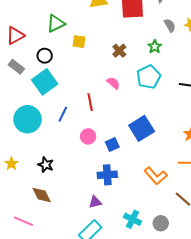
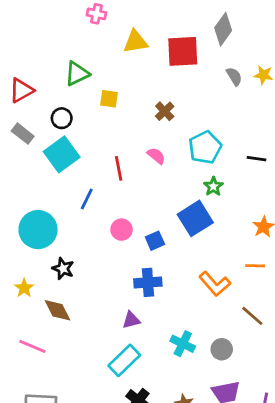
green star: (155, 47) -> (213, 186), moved
red line: (90, 102) -> (119, 168), moved
cyan circle: (27, 119) -> (38, 230), moved
yellow star: (11, 164) -> (24, 288), moved

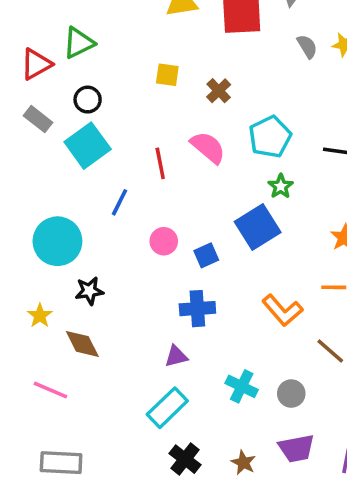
green triangle: (77, 74) -> (79, 43), moved
yellow square: (109, 99) -> (167, 75), moved
pink semicircle: (156, 156) -> (208, 147), size x1.5
black star: (63, 269) -> (89, 291), turned -30

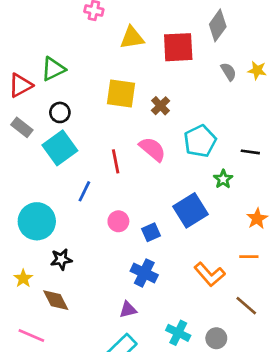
yellow square: (167, 75) -> (121, 93), size x1.6
green star: (281, 186) -> (223, 179), moved
blue cross: (197, 309) -> (144, 273), turned 30

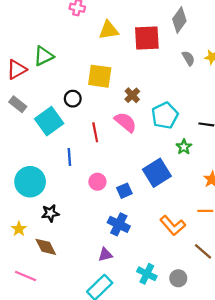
brown cross: (161, 106) -> (132, 95), moved
black circle: (60, 112) -> (73, 99), moved
blue line: (84, 191) -> (69, 157), turned -30

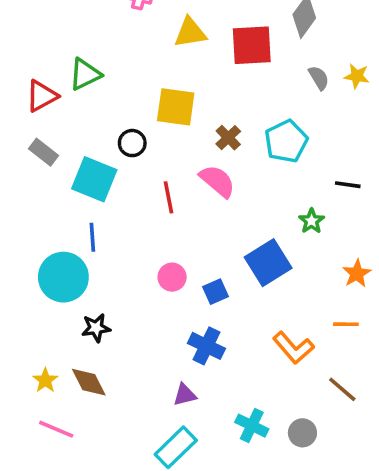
cyan pentagon: (165, 115) -> (286, 141), moved
cyan square: (49, 121) -> (94, 179), turned -32
blue line: (69, 157) -> (92, 237), moved
yellow star: (19, 229) -> (45, 380), moved

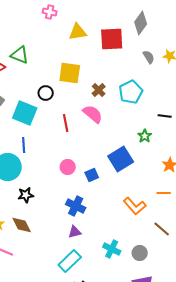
green triangle: (85, 74) -> (20, 55), turned 48
blue cross: (206, 346) -> (76, 206), moved

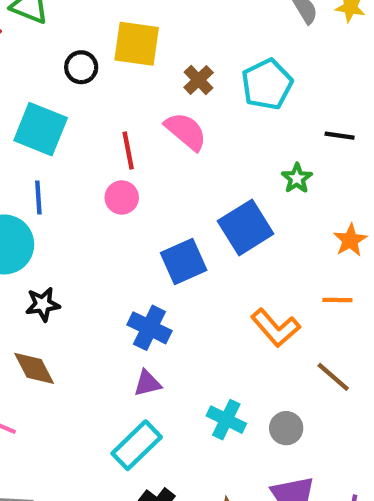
black circle: (46, 93) -> (81, 67), moved
pink circle: (68, 167) -> (122, 197), moved
blue square: (92, 175) -> (184, 262), size x1.5

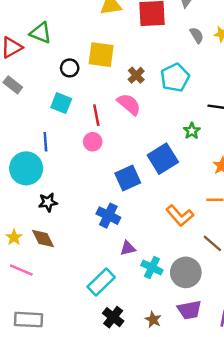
cyan square: (41, 129) -> (61, 103), moved, size x0.7
purple triangle: (147, 383) -> (128, 248), moved
gray circle: (286, 428) -> (186, 272), size x1.6

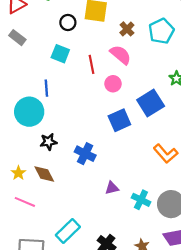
pink circle: (93, 142) -> (113, 84), moved
blue cross: (108, 216) -> (85, 154), moved
purple triangle: (128, 248) -> (112, 188), moved
cyan rectangle: (101, 282) -> (68, 231), moved

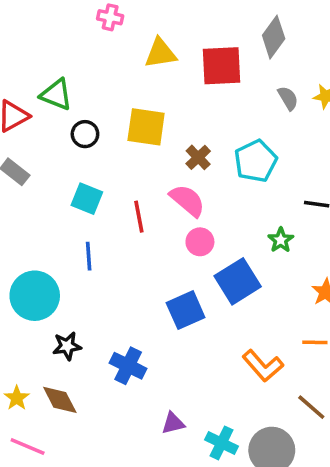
black circle: (68, 23) -> (85, 134), moved
pink circle: (113, 84) -> (200, 242), moved
blue line: (46, 88) -> (89, 256), moved

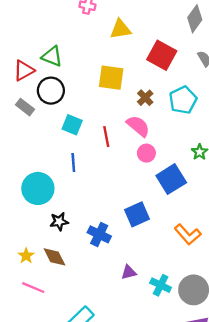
red square: (221, 66) -> (162, 55), moved, turned 32
black circle: (85, 134) -> (51, 91), moved, size x1.5
blue square: (186, 310) -> (137, 214), moved

